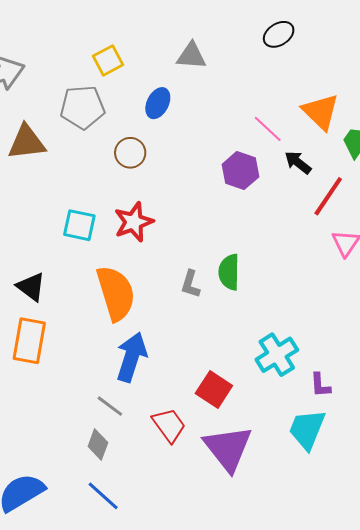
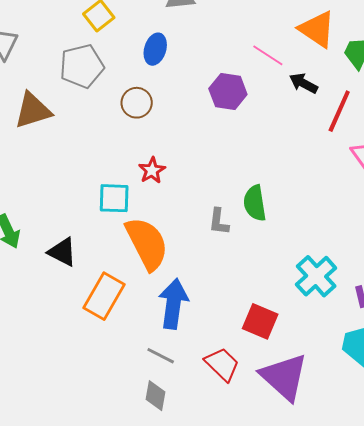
purple hexagon: (240, 171) -> (228, 92), moved
red star: (134, 222) -> (152, 170), size x0.7
cyan square: (79, 225) -> (114, 198), moved
orange rectangle: (29, 341) -> (104, 296), moved, turned 30

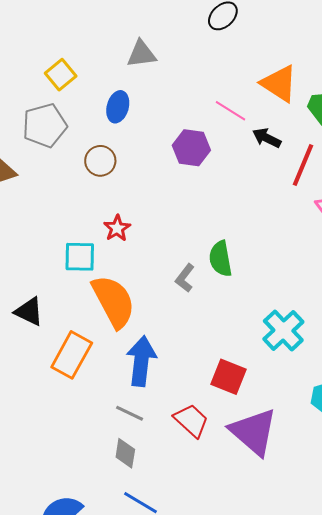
gray L-shape: (219, 222) -> (185, 278), turned 32

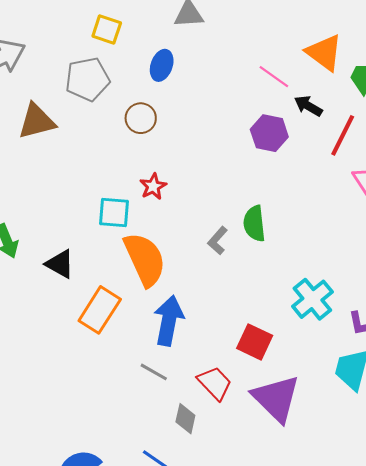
yellow square: (61, 75) -> (107, 30), turned -36
purple hexagon: (191, 148) -> (269, 133), moved
gray diamond: (125, 453) -> (185, 419), moved

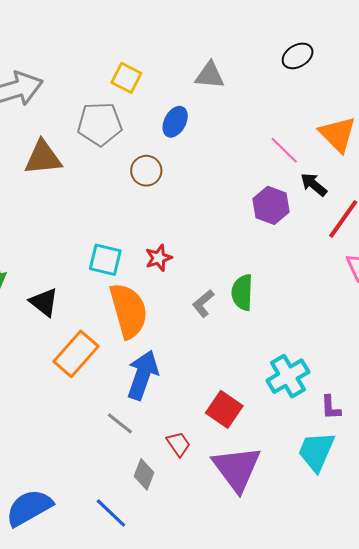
red star: (153, 186) -> (159, 258), moved
red trapezoid: (215, 383) -> (178, 444), size x0.7

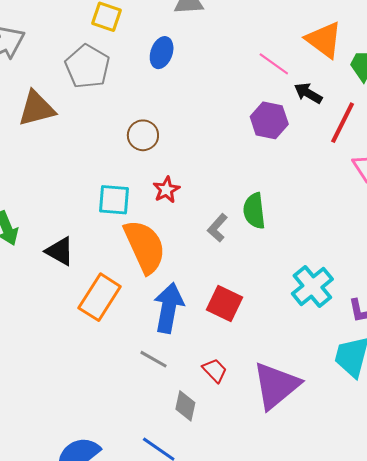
gray pentagon: (100, 124) -> (87, 66), turned -30
brown circle: (146, 171) -> (143, 135), moved
red square: (224, 409) -> (224, 303), moved
purple triangle: (237, 468) -> (276, 386), turned 36

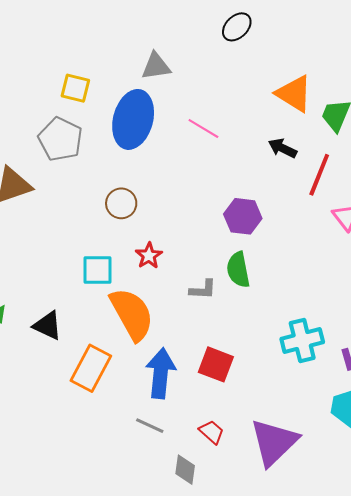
blue ellipse: (162, 53) -> (133, 119), size x1.8
pink line: (274, 64) -> (203, 128), moved
purple hexagon: (269, 120) -> (243, 216), moved
gray L-shape: (217, 228) -> (203, 290), turned -124
cyan cross: (312, 286) -> (302, 340), turned 30

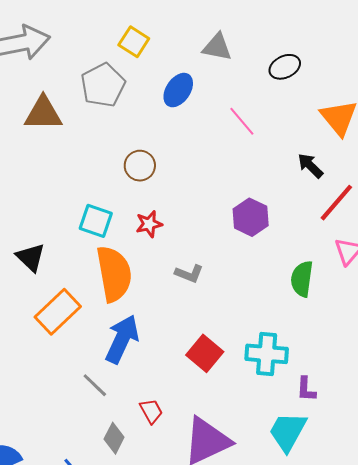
black ellipse: (237, 27) -> (285, 67), moved
blue ellipse: (133, 119) -> (178, 90), size x0.6
green semicircle: (238, 270) -> (302, 279), moved
red square: (216, 364) -> (205, 353), moved

